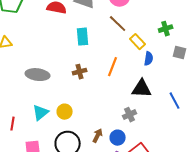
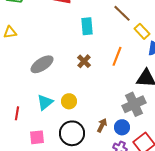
brown cross: (80, 72) -> (84, 61), turned -32
gray ellipse: (38, 75) -> (42, 64), turned -40
gray cross: (130, 115) -> (134, 104), size x1.6

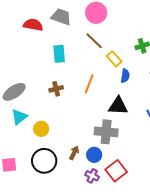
brown cross: (84, 61) -> (56, 89), turned 32
cyan triangle: (45, 102) -> (19, 117), moved
gray cross: (134, 104) -> (106, 132), turned 30

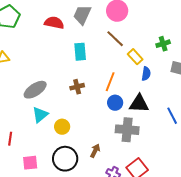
gray trapezoid: (61, 17) -> (82, 15), turned -85
blue circle: (94, 155) -> (115, 103), moved

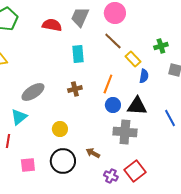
cyan triangle: (40, 115) -> (19, 117), moved
brown arrow: (95, 151) -> (93, 153), turned -88

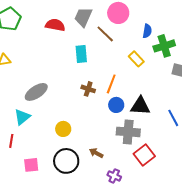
brown line: (113, 41) -> (105, 34), moved
green cross: (161, 46) -> (164, 46), size x1.5
blue semicircle: (144, 76) -> (147, 31), moved
brown cross: (75, 89) -> (88, 89), moved, turned 32
red square: (135, 171) -> (144, 155), moved

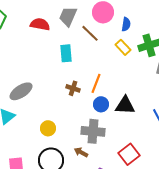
blue semicircle: (147, 31) -> (126, 24), moved
yellow rectangle: (136, 59) -> (123, 47), moved
gray cross: (128, 132) -> (93, 131), moved

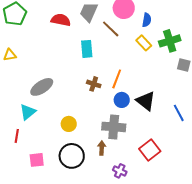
black triangle: (125, 105) -> (146, 101), turned 35
brown arrow: (81, 152) -> (102, 148), turned 64

